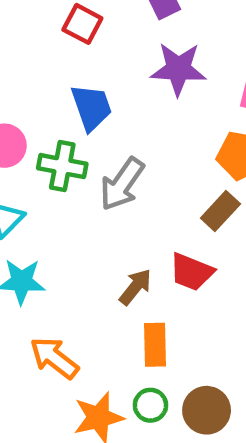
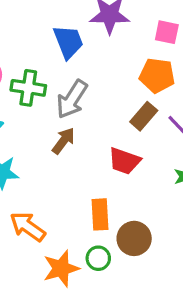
blue trapezoid: (91, 107) -> (68, 42), moved
brown arrow: (135, 287) -> (63, 141), moved
brown circle: (207, 410) -> (134, 238), moved

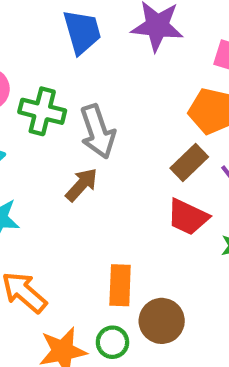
blue trapezoid: (68, 42) -> (82, 32), moved
gray arrow: (72, 99) -> (98, 132), turned -57
red trapezoid: (124, 161) -> (188, 217), moved

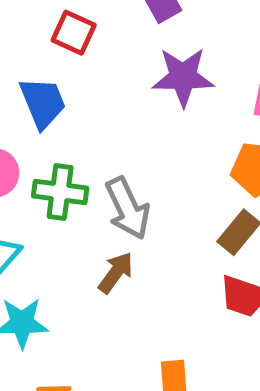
blue trapezoid: (82, 32) -> (43, 103), moved

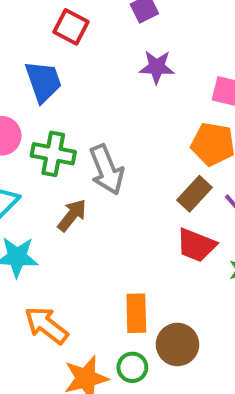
purple star: (183, 77) -> (157, 67), size x0.7
brown arrow: (116, 273) -> (72, 215), moved

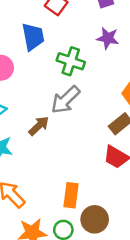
green cross: (53, 154) -> (71, 61), moved
gray arrow: (107, 170) -> (66, 100), turned 60

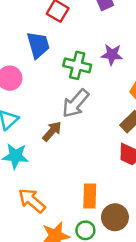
purple star: (108, 38) -> (112, 55), moved

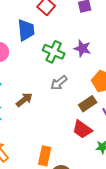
gray arrow: (76, 103) -> (59, 83), moved, size x0.7

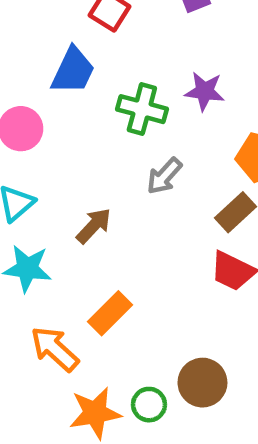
blue trapezoid: (26, 30) -> (73, 71), turned 40
orange rectangle: (45, 156) -> (110, 313), moved, turned 42

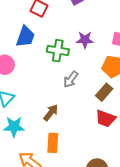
brown arrow: (94, 226) -> (51, 113), moved
orange rectangle: (110, 313) -> (53, 143), turned -36

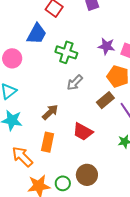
purple star: (85, 40) -> (106, 46), moved
red trapezoid: (106, 119) -> (83, 132), moved

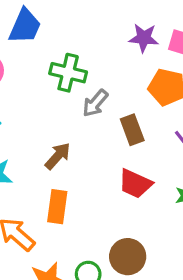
green cross: (66, 52) -> (68, 73), moved
brown rectangle: (105, 100) -> (132, 130), moved, turned -66
red trapezoid: (83, 132) -> (135, 184), moved

